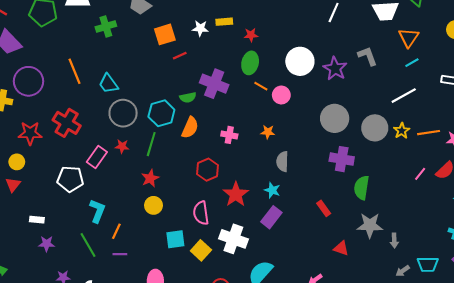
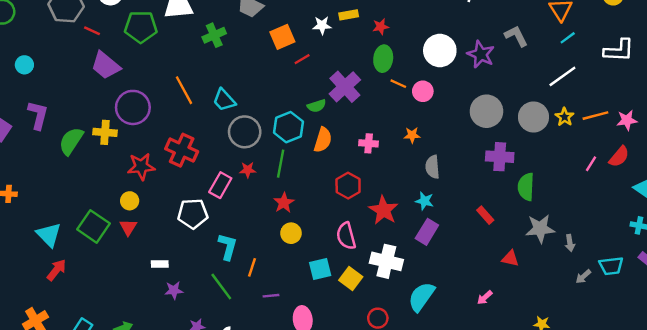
purple cross: (214, 84) -> (345, 87), turned 32
purple line: (120, 254) -> (271, 296), moved

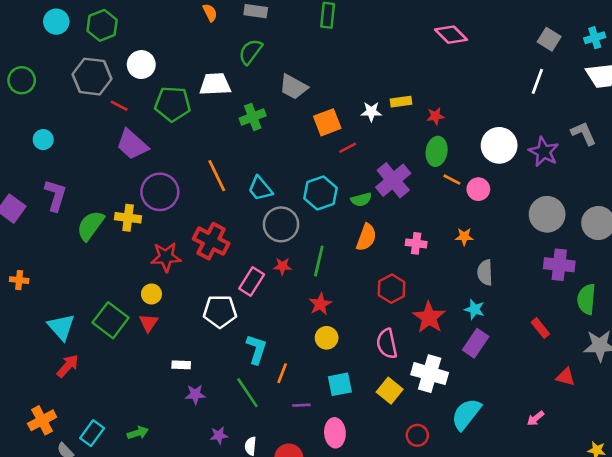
cyan hexagon: (288, 127) -> (320, 193), moved
cyan square: (320, 269) -> (340, 384), moved

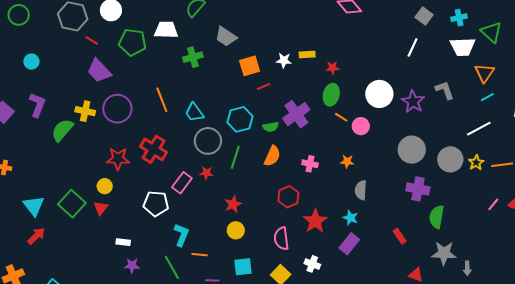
yellow cross: (128, 218) -> (85, 111), moved
green line: (319, 261) -> (235, 157), moved
orange line: (282, 373) -> (200, 255), turned 70
white cross: (430, 374) -> (312, 264), size x0.6

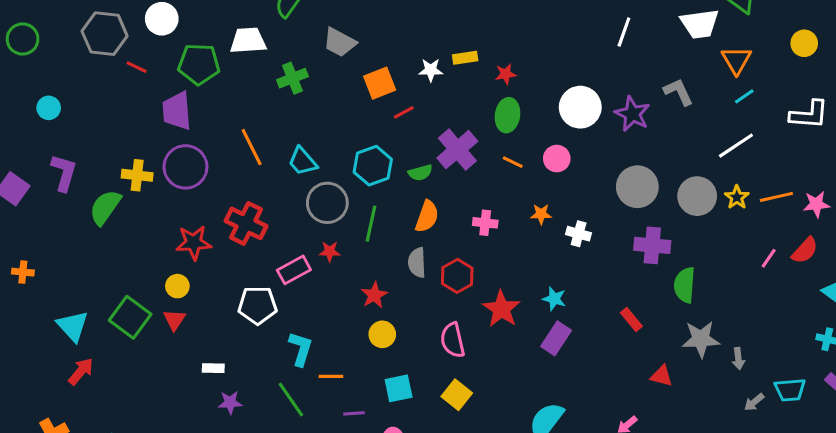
purple trapezoid: (99, 71) -> (177, 111), moved, turned 44
orange line: (341, 117) -> (513, 162), moved
pink rectangle: (182, 183) -> (294, 270), turned 30
gray semicircle: (361, 190) -> (417, 263), moved
white cross: (312, 264) -> (579, 234), moved

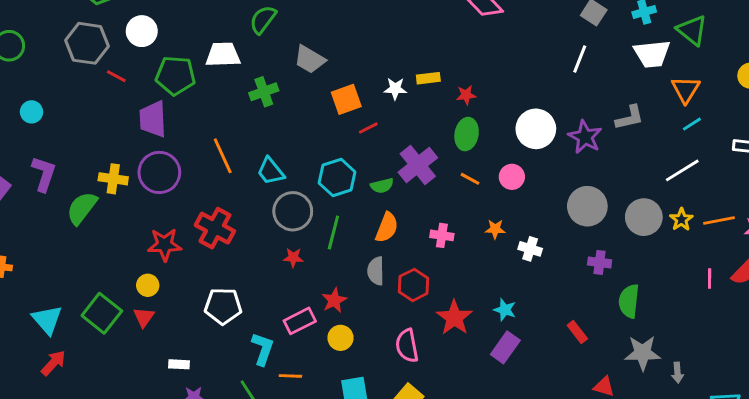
gray L-shape: (679, 92) -> (630, 118), turned 100
purple cross: (652, 245) -> (600, 262), size x0.7
pink line: (769, 258) -> (710, 278), turned -36
pink rectangle: (294, 270) -> (300, 321), moved

